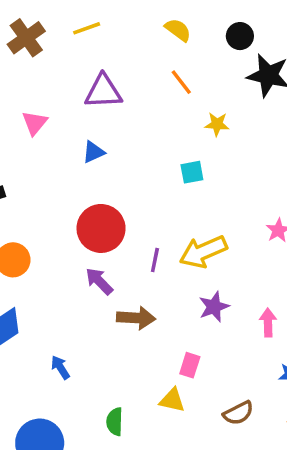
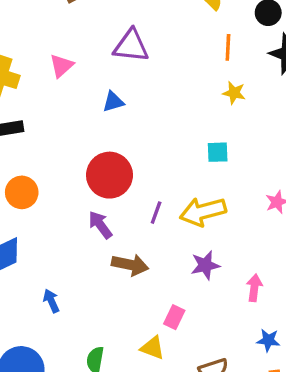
orange line: (181, 82) -> (228, 47), moved, turned 32
cyan square: (192, 172) -> (218, 152), moved

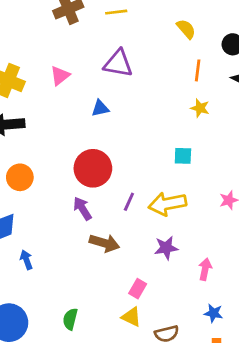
blue arrow: (51, 301) -> (26, 260), moved
yellow triangle: (153, 348) -> (131, 317), moved

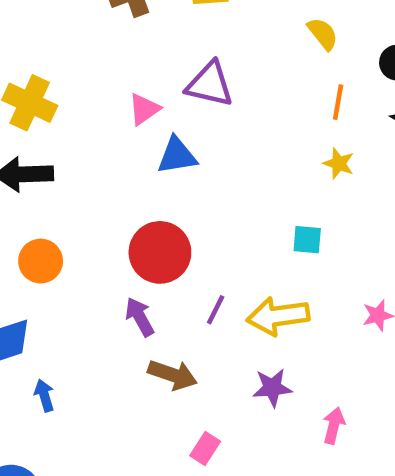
pink triangle: (60, 76) -> (144, 109), moved
blue triangle: (100, 108) -> (177, 156), size x1.4
pink rectangle: (138, 289) -> (205, 448), moved

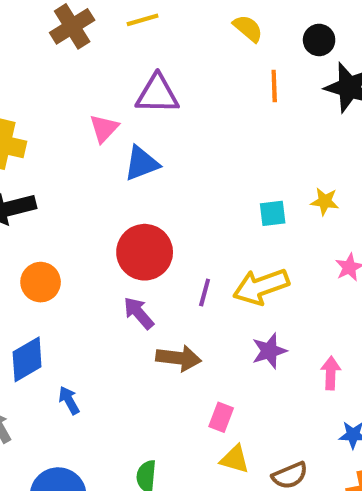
yellow star: (339, 163) -> (325, 201), moved

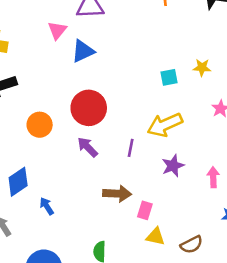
orange circle: (41, 282) -> (40, 125), moved
purple line: (205, 293) -> (131, 148), moved
brown arrow: (179, 358) -> (117, 194), moved

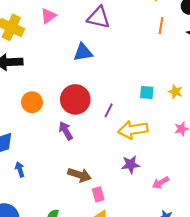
pink triangle: (57, 30) -> (48, 16), moved
purple line: (131, 148) -> (109, 110), moved
pink arrow: (213, 177) -> (161, 183), turned -133
pink rectangle: (145, 210) -> (98, 194), turned -48

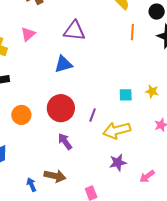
purple arrow: (66, 131) -> (65, 141), moved
blue arrow: (20, 169) -> (31, 185), moved
brown arrow: (79, 175) -> (55, 176), moved

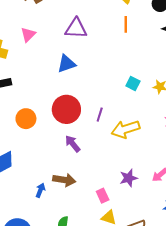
orange line: (132, 32) -> (126, 24), moved
cyan square: (126, 95) -> (133, 84), moved, turned 32
purple star: (118, 163) -> (129, 178), moved
blue arrow: (31, 185) -> (40, 190), turned 48

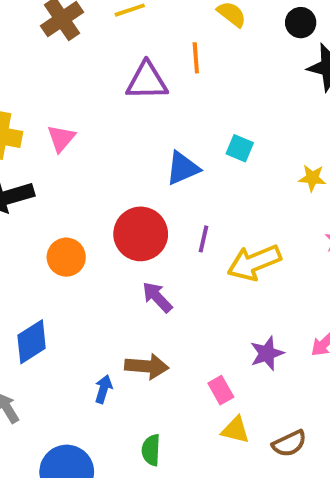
orange line: (126, 24) -> (196, 58), moved
pink triangle: (28, 35) -> (61, 138), moved
blue triangle: (67, 64) -> (183, 168), moved
cyan square: (133, 84) -> (240, 148), moved

